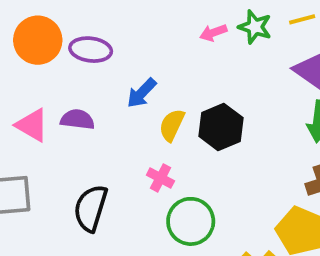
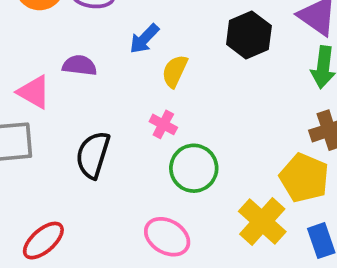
pink triangle: (32, 125) -> (34, 92), moved
black hexagon: (221, 127) -> (249, 35), moved

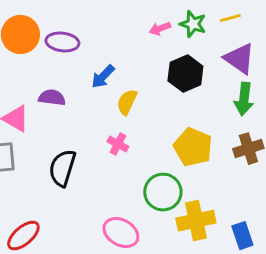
green circle: (194, 168) -> (163, 192), moved
yellow pentagon: (304, 178) -> (193, 147), moved
yellow cross: (262, 222) -> (196, 221), turned 36

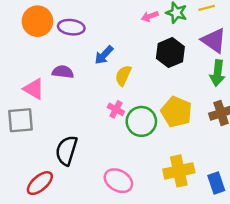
black semicircle: (62, 168) -> (66, 150), moved
green circle: (163, 192) -> (141, 121), moved

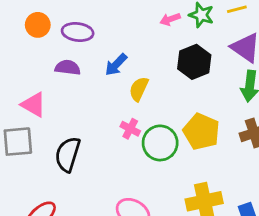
orange circle: (37, 21) -> (38, 25), size x0.7
purple semicircle: (63, 72) -> (68, 68), moved
black semicircle: (66, 150) -> (68, 154), moved

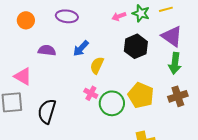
purple ellipse: (78, 32) -> (67, 16), moved

